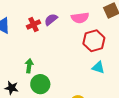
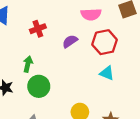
purple semicircle: (51, 20) -> (70, 41), moved
red cross: (33, 24) -> (38, 29), moved

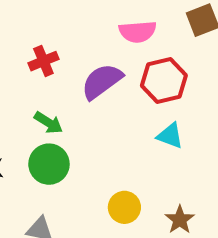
purple semicircle: (70, 41) -> (102, 81), size x1.5
green arrow: (28, 64) -> (48, 123), moved, turned 112

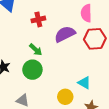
pink semicircle: (138, 32) -> (86, 13), turned 84
cyan triangle: (170, 136) -> (84, 83), moved

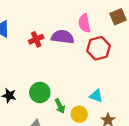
purple semicircle: (65, 34) -> (63, 37), moved, turned 45
green arrow: (36, 50) -> (60, 106), moved, turned 32

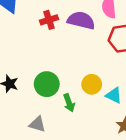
yellow circle: (79, 114) -> (92, 84), moved

